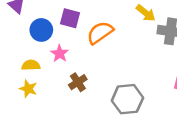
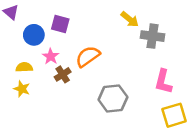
orange semicircle: (100, 33) -> (88, 56), moved
brown cross: (78, 82) -> (63, 74), moved

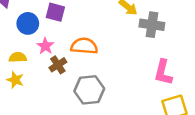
orange semicircle: (88, 56) -> (84, 46), turned 40
gray hexagon: (113, 98) -> (89, 90), moved

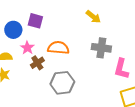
gray cross: (152, 25) -> (101, 48), moved

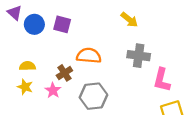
blue circle: (13, 30) -> (34, 24), moved
pink star: (27, 48) -> (53, 90), moved

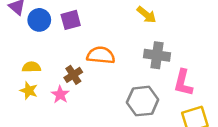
purple square: (62, 24) -> (71, 20), turned -30
gray hexagon: (93, 96) -> (143, 101), moved

